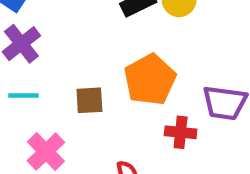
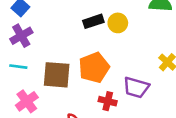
brown square: (89, 100) -> (57, 75), size x1.6

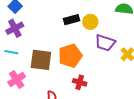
purple trapezoid: (136, 87) -> (105, 43), moved

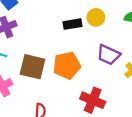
yellow circle: (90, 22) -> (96, 17), moved
red cross: (80, 82) -> (93, 100), moved, size x1.5

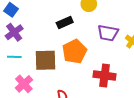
black rectangle: (73, 24) -> (65, 22), moved

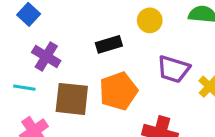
purple cross: (14, 32) -> (46, 56), moved, turned -30

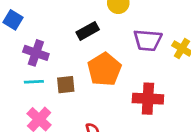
cyan line: (24, 88) -> (34, 82), moved
brown square: (72, 99) -> (66, 85), size x0.6

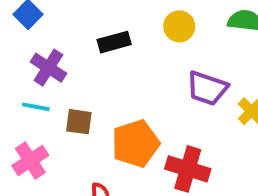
black rectangle: (88, 31) -> (114, 42), moved
orange pentagon: (104, 69) -> (135, 143), moved

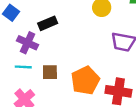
black rectangle: (114, 42) -> (48, 23), moved

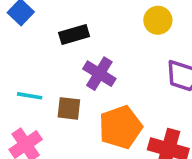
purple cross: (28, 43) -> (99, 74), moved

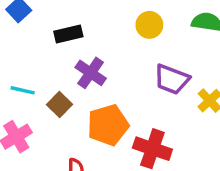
brown square: (69, 108) -> (60, 104), turned 35

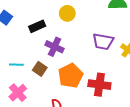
yellow circle: (149, 25) -> (67, 13), moved

